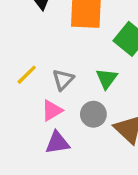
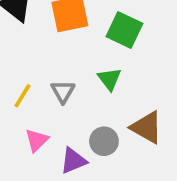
pink triangle: (52, 110) -> (37, 140), moved
gray circle: (93, 114) -> (104, 141), moved

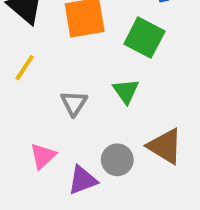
yellow line: (23, 96) -> (25, 68), moved

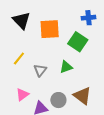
yellow line: (25, 68) -> (19, 58), moved
green triangle: (126, 91) -> (66, 67), turned 40

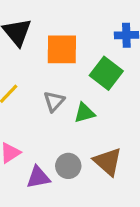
gray triangle: (40, 70) -> (54, 101), moved

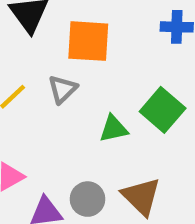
green square: (106, 73) -> (163, 110), moved
gray triangle: (54, 101) -> (63, 89), moved

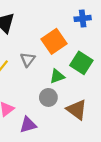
orange square: (88, 41) -> (54, 41), moved, turned -30
gray circle: (87, 199) -> (48, 97), moved

